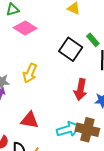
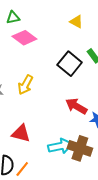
red arrow: (80, 90) -> (76, 106), turned 105

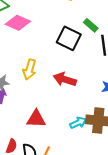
red arrow: (76, 106) -> (65, 79), moved
cyan arrow: (60, 146) -> (78, 123), size x0.7

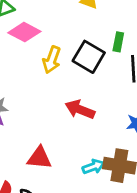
green rectangle: (91, 25) -> (118, 42), turned 56
yellow arrow: (30, 69) -> (52, 60), moved

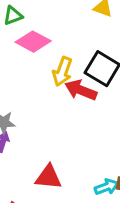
red arrow: (80, 109) -> (81, 90), moved

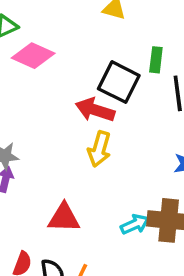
yellow arrow: (62, 72) -> (99, 149), moved

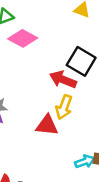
red triangle: (64, 218) -> (47, 125), moved

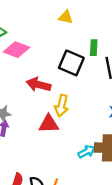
red arrow: (63, 80) -> (39, 85), moved

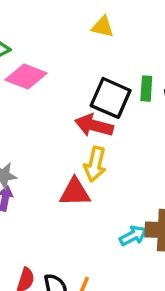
green rectangle: (94, 48) -> (146, 89), moved
red arrow: (39, 85) -> (94, 125), moved

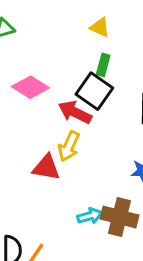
pink diamond: (26, 77) -> (30, 87), moved
green rectangle: (146, 89) -> (103, 65), moved

